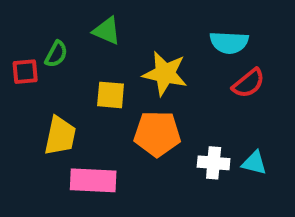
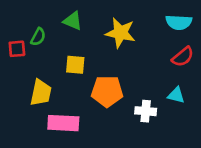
cyan semicircle: (229, 42) -> (179, 22), moved
yellow star: (165, 74) -> (120, 33), moved
red semicircle: (248, 83) -> (183, 57), moved
cyan triangle: (254, 163) -> (176, 95), moved

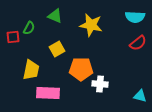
yellow square: (75, 65) -> (57, 49), turned -35
cyan triangle: (176, 95) -> (140, 96), moved
white cross: (146, 111) -> (100, 84), moved

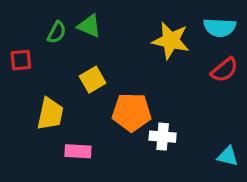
yellow star: (91, 25) -> (171, 41), moved
green semicircle: (29, 28) -> (57, 32), moved
pink rectangle: (48, 93) -> (78, 151), size x0.7

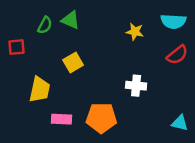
yellow star: (171, 41) -> (135, 32), size x0.6
orange pentagon: (132, 112) -> (101, 118), moved
white cross: (163, 137) -> (136, 86), moved

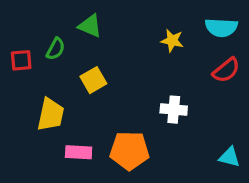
green semicircle: (45, 25) -> (56, 49), moved

